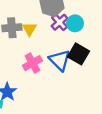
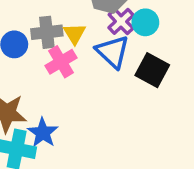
blue triangle: (60, 60) -> (113, 52), moved
pink cross: (33, 63) -> (61, 62), moved

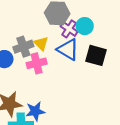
pink cross: (61, 62) -> (37, 63), turned 30
blue star: (43, 133) -> (35, 111), turned -30

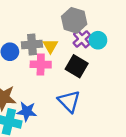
blue triangle: (68, 50) -> (69, 101), moved
black square: (96, 55) -> (77, 66), moved

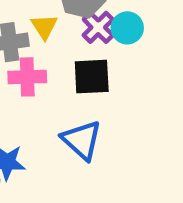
yellow triangle: (50, 46) -> (44, 27), moved
black square: (77, 66) -> (92, 77), turned -30

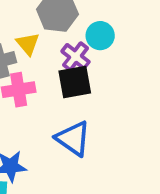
purple cross: (98, 27) -> (76, 57), moved

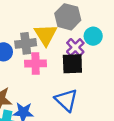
yellow triangle: (28, 44) -> (46, 35), size x1.5

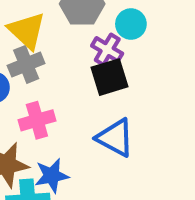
yellow triangle: (46, 35) -> (27, 31), moved
pink cross: (36, 64) -> (37, 120), moved

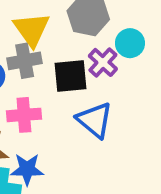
black square: (110, 77) -> (71, 76), moved
blue triangle: (115, 138) -> (95, 120), moved

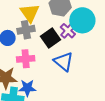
cyan circle: (130, 43) -> (82, 20), size x1.6
black square: (71, 76) -> (51, 38), turned -30

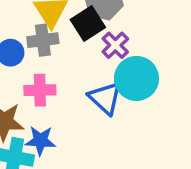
cyan circle: (82, 20) -> (136, 78), moved
black square: (51, 38) -> (88, 24), moved

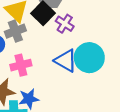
cyan circle: (136, 78) -> (89, 58), moved

